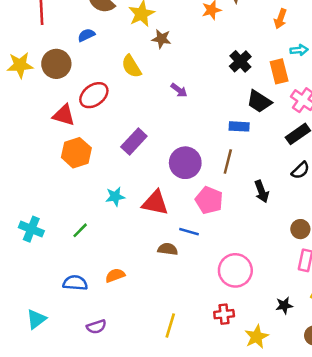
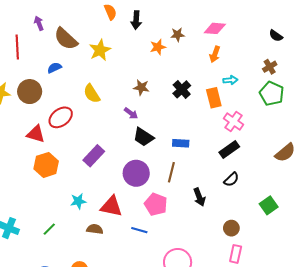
brown star: (161, 39) -> (141, 87), moved
black trapezoid: (259, 101) -> (143, 137), moved
brown semicircle: (168, 249) -> (95, 229), moved

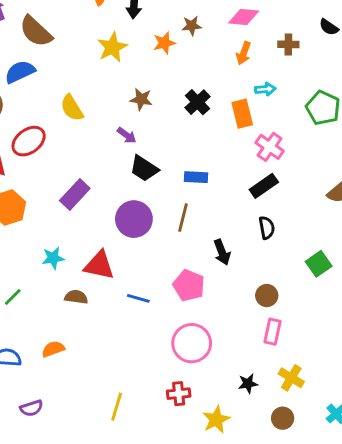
yellow star: (100, 50) -> (112, 47), moved
brown cross: (270, 67) -> (288, 44), moved, turned 32
blue semicircle: (54, 68) -> (20, 72), size x1.5
black semicircle: (231, 179) -> (267, 228), turned -56
pink pentagon: (156, 204) -> (189, 285), moved

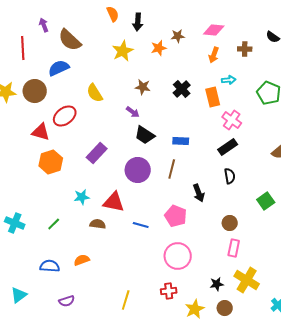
yellow cross: (291, 378) -> (247, 280), size x1.4
brown circle: (283, 418) -> (225, 308), moved

